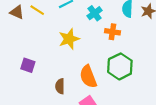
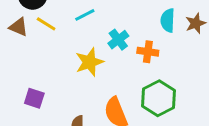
cyan cross: (94, 13) -> (118, 40), moved

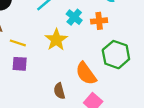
yellow line: (46, 24) -> (18, 43), moved
purple square: (34, 98) -> (20, 64), moved

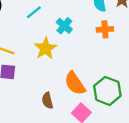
orange cross: (99, 21) -> (105, 29), moved
green hexagon: (116, 55) -> (107, 91), moved

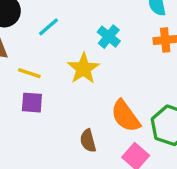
cyan line: (34, 12) -> (49, 27), moved

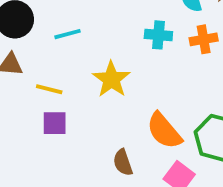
cyan line: (49, 27) -> (67, 34), turned 30
cyan cross: (109, 37) -> (158, 35), moved, turned -30

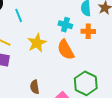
cyan line: (67, 34) -> (19, 15), turned 72
orange semicircle: (164, 131) -> (66, 50), moved

